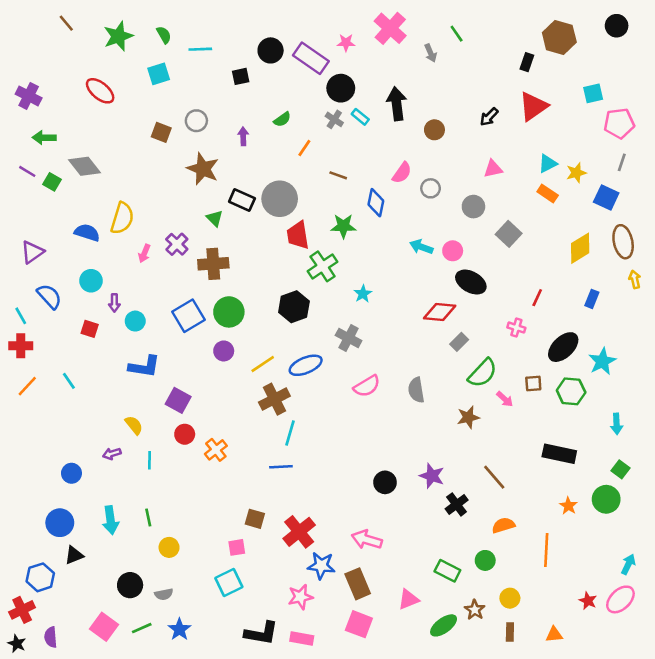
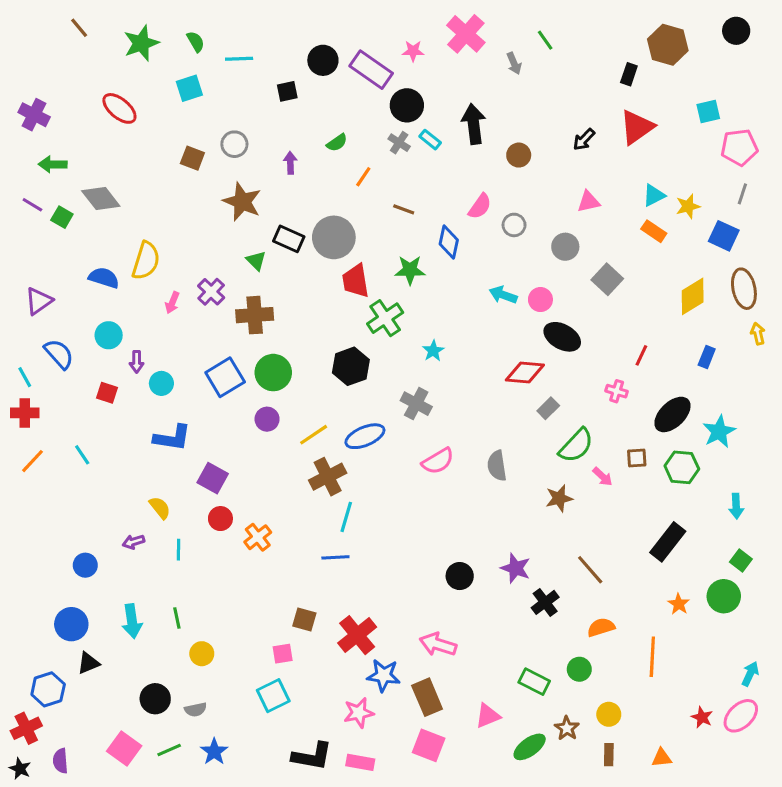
black rectangle: (559, 454) -> (668, 542), turned -64

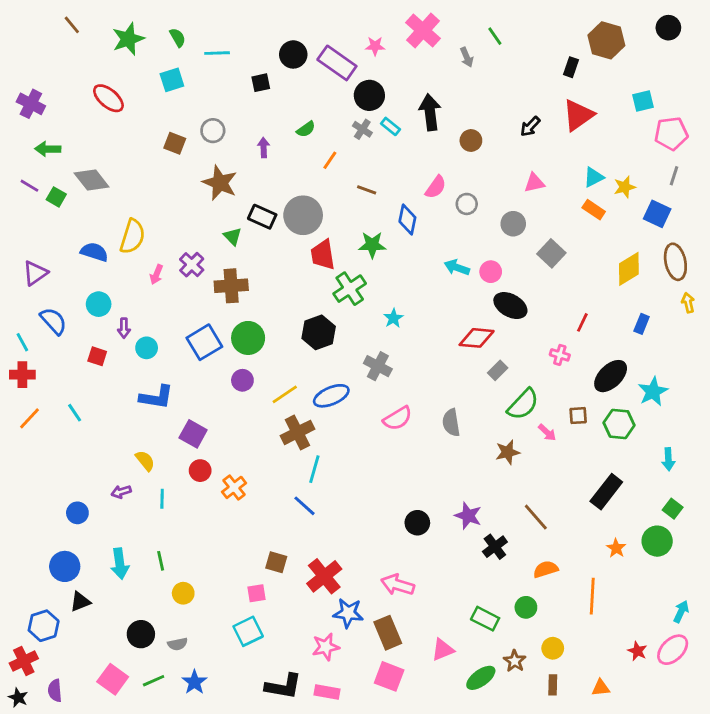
blue line: (335, 557) -> (305, 506), turned 45

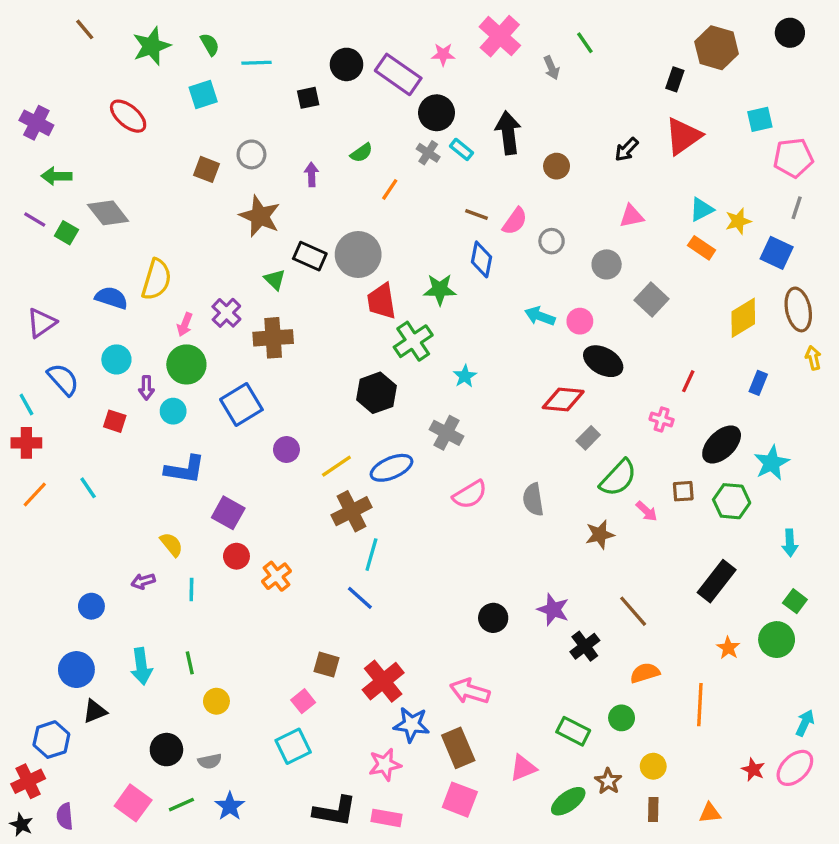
brown line: (367, 190) -> (477, 214), moved
green circle: (248, 338) -> (186, 364), moved
pink square: (257, 593) -> (303, 701), turned -30

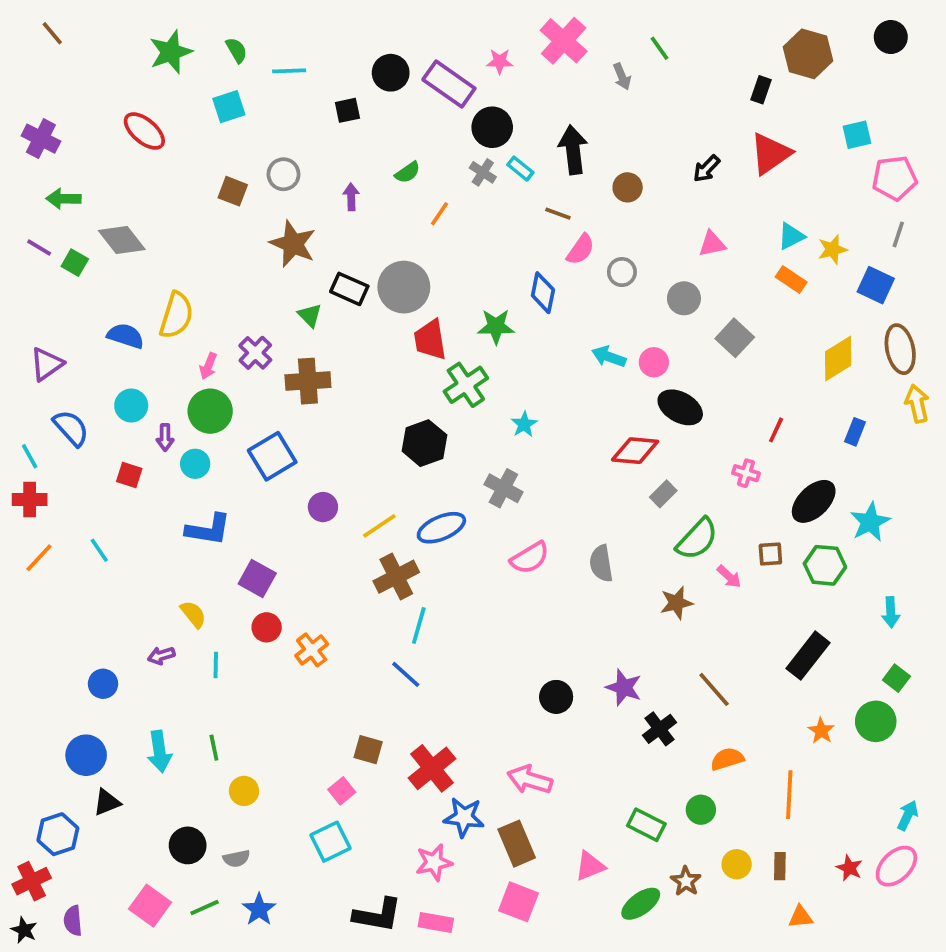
brown line: (85, 29) -> (52, 33), moved
brown line: (477, 214) -> (558, 214), moved
yellow arrow: (813, 358) -> (917, 404), size x1.4
brown rectangle: (653, 810) -> (780, 866), moved

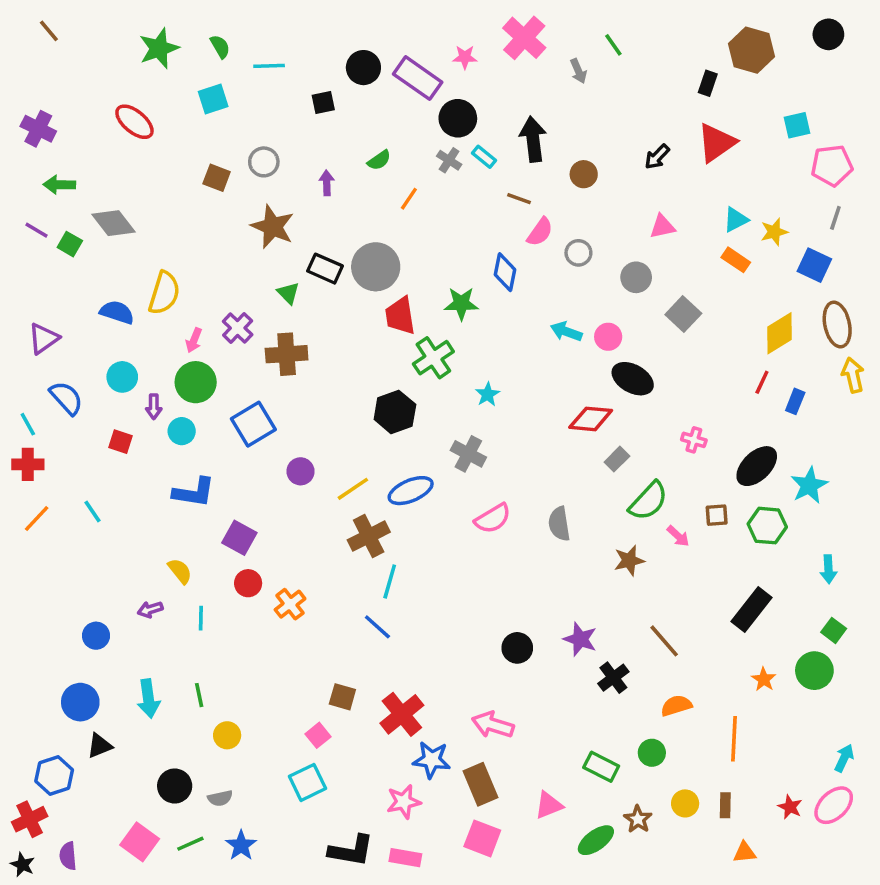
red line: (776, 430) -> (762, 382), moved

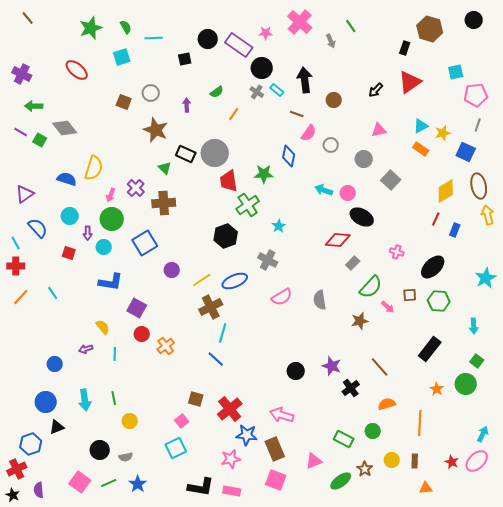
cyan star: (809, 485) -> (486, 278), moved

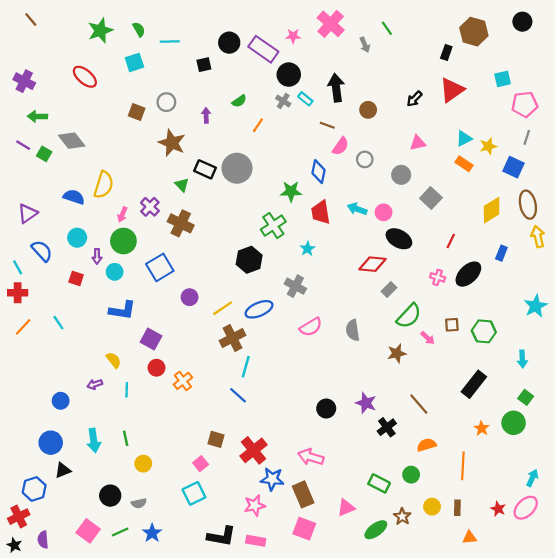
red trapezoid: (229, 181) -> (321, 212), moved
brown cross: (164, 203) -> (181, 223), turned 30
red line: (436, 219) -> (451, 241), moved
black ellipse: (433, 267) -> (468, 274), moved

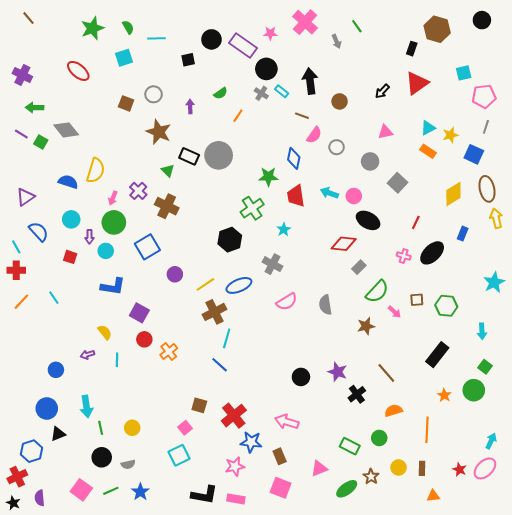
green line: (126, 438) -> (101, 428), moved
brown rectangle: (303, 494) -> (280, 456), size x0.7

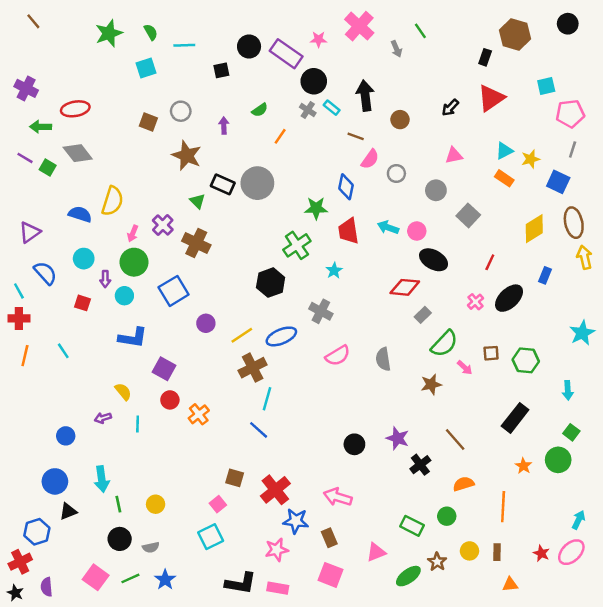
red ellipse: (78, 71) -> (75, 109), moved, turned -50
pink cross: (404, 256) -> (475, 302), turned 32
orange line: (21, 302) -> (25, 356), turned -30

